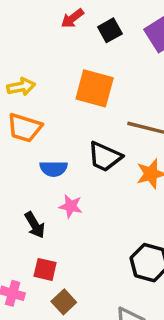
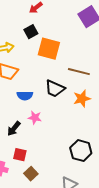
black square: (110, 30) -> (31, 32), moved
black arrow: (35, 225) -> (14, 129), turned 70

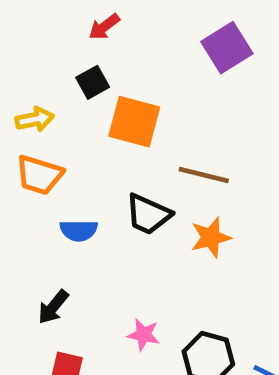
pink star: (35, 118) -> (144, 335), moved

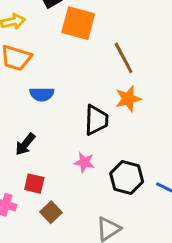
brown line: (204, 175) -> (124, 58), turned 48
black trapezoid: (148, 214) -> (96, 120), moved, turned -112

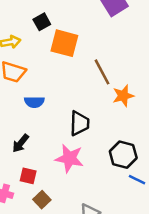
orange star: (128, 99) -> (123, 96), moved
pink star: (84, 162) -> (69, 158), size x1.6
black hexagon: (127, 177) -> (123, 155), moved

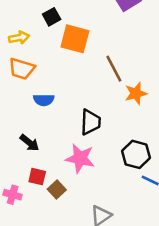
black arrow: (21, 143) -> (29, 143), turned -90
brown square: (42, 200) -> (57, 190), moved

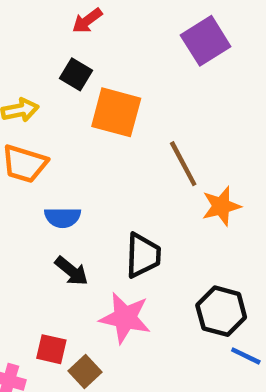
black square: (52, 17) -> (76, 74), turned -30
black arrow: (29, 143) -> (72, 271), moved

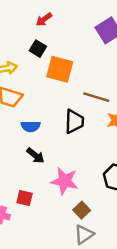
brown line: (183, 164) -> (96, 97), turned -45
black trapezoid: (143, 255) -> (74, 121), moved
brown square: (85, 372) -> (82, 210), moved

